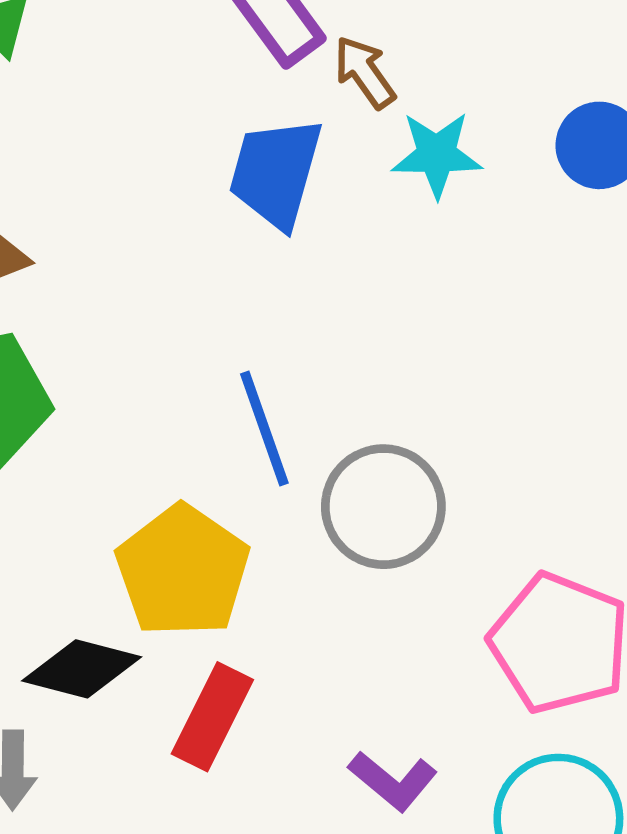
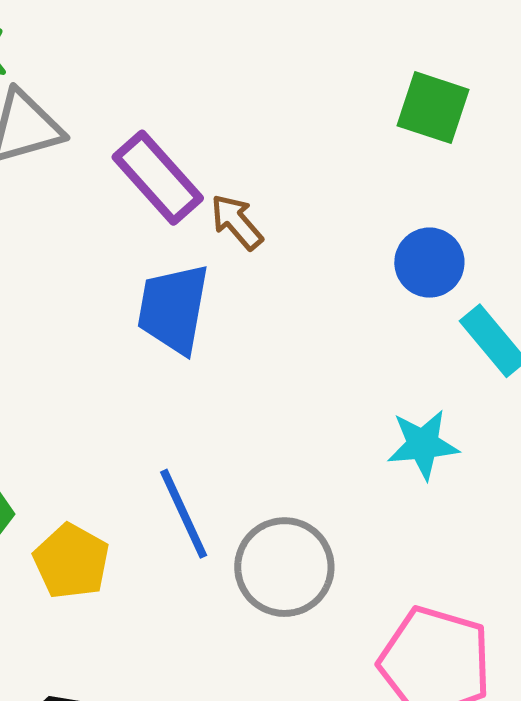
cyan star: (437, 155) -> (423, 445), moved
yellow pentagon: (183, 571) -> (71, 561), moved, size x0.7

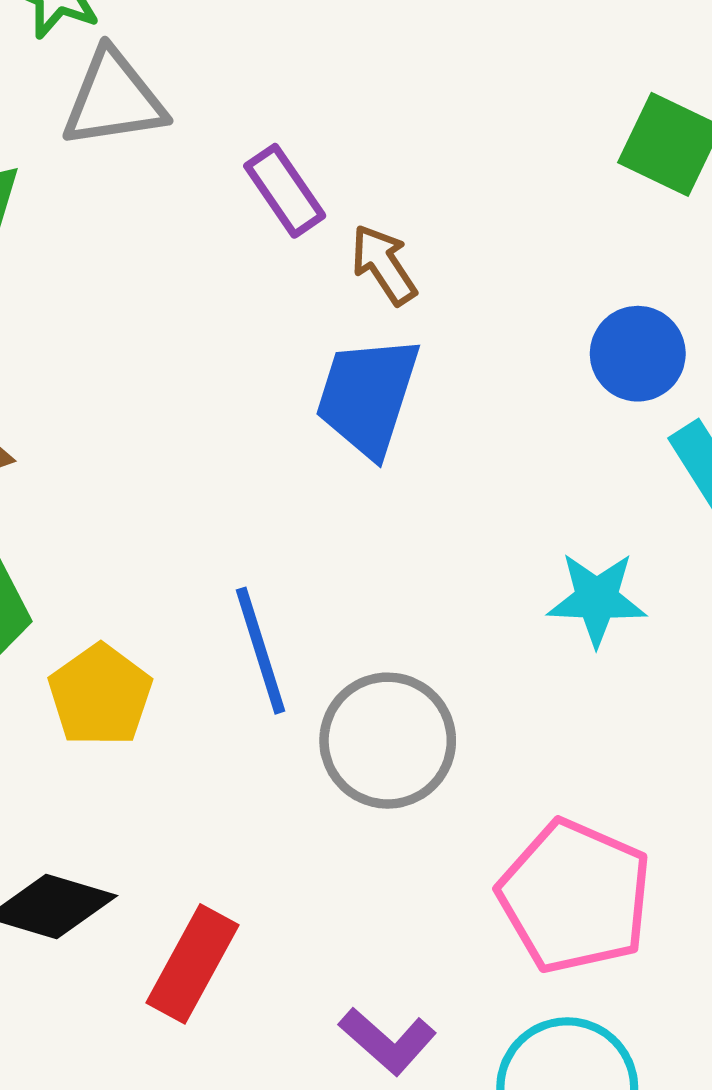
purple rectangle: (158, 178) -> (285, 191), size x0.7
blue trapezoid: (173, 309) -> (368, 396), moved

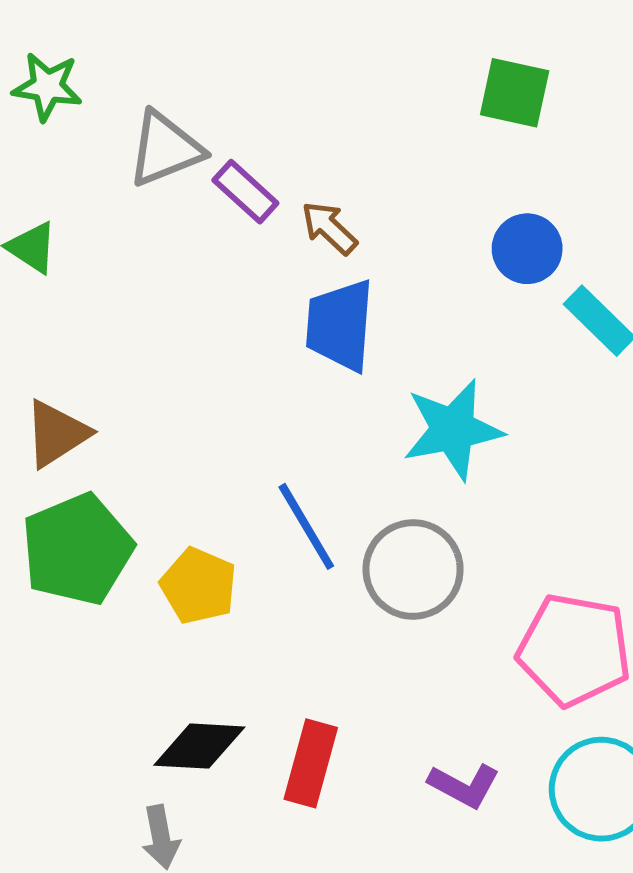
gray triangle: (114, 99) -> (165, 149), moved
cyan star: (597, 599) -> (453, 430), moved, size x1.4

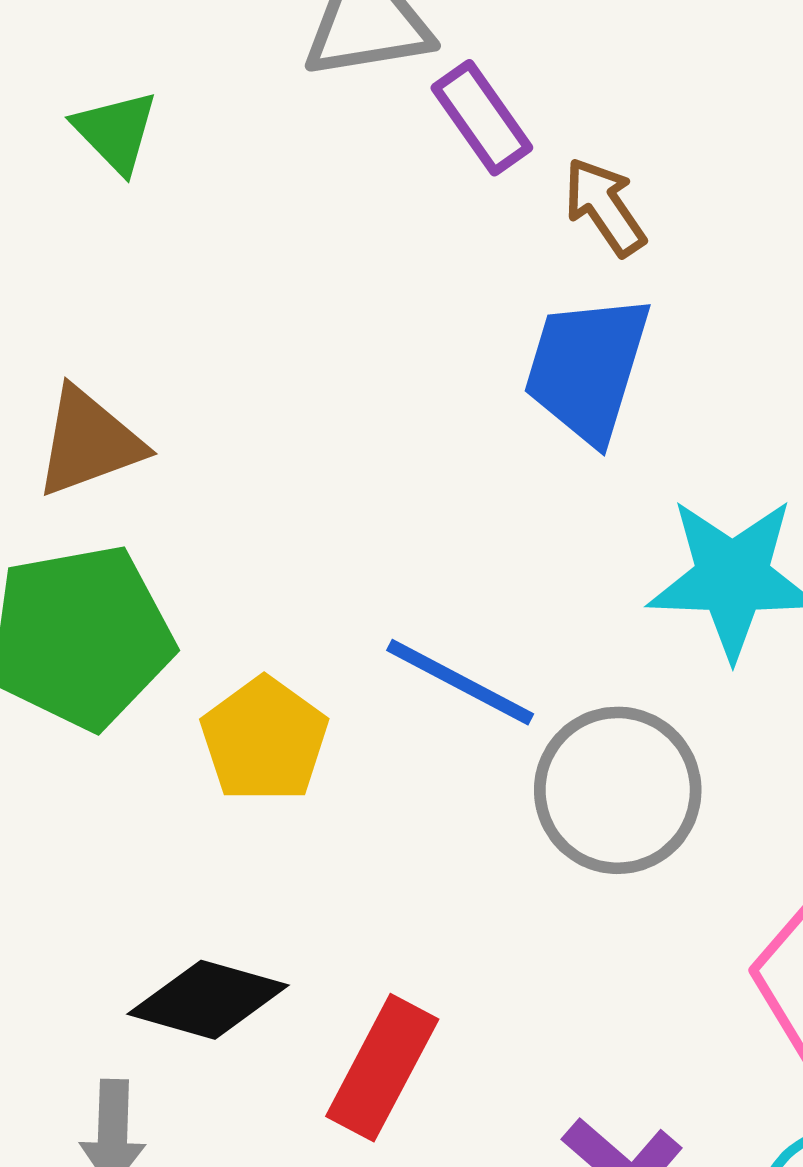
blue line: (306, 526) -> (460, 682), turned -44

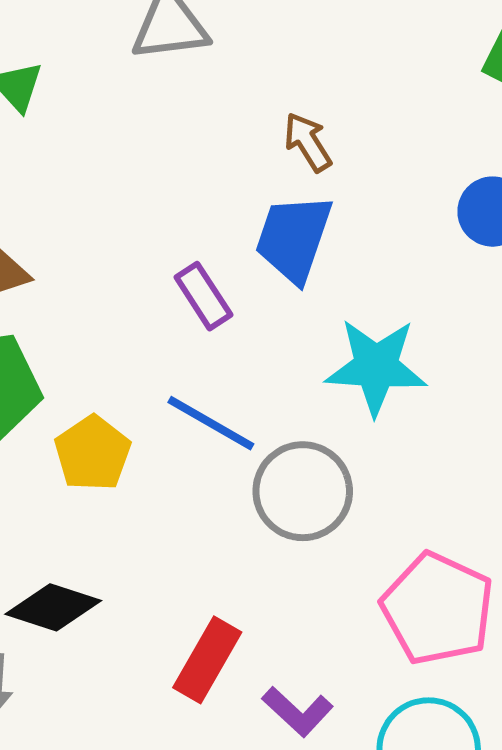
purple rectangle: (482, 118) -> (203, 296), moved
red rectangle: (382, 1068) -> (207, 660), moved

